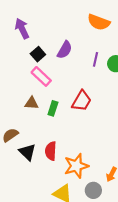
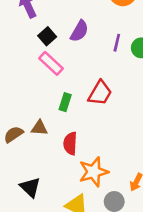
brown triangle: (32, 103) -> (39, 128), moved
red semicircle: (51, 151) -> (70, 143), moved
black triangle: (27, 152) -> (30, 187), moved

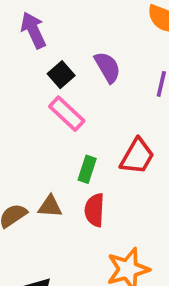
purple semicircle: (79, 31) -> (108, 67), turned -60
red semicircle: (70, 143) -> (95, 210), moved

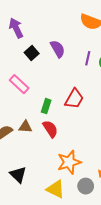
pink rectangle: (67, 114) -> (19, 84), moved
red semicircle: (95, 210) -> (50, 129), turned 144

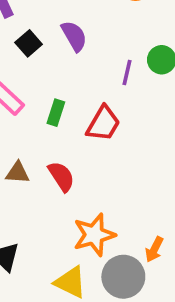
purple line: (88, 58) -> (127, 73), moved
green rectangle: (46, 106) -> (56, 113), moved
gray circle: (86, 186) -> (123, 277), size x1.5

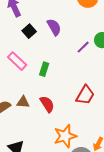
purple line: (127, 73) -> (83, 47), turned 32
red trapezoid: (103, 124) -> (85, 95), moved

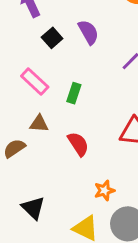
brown triangle: (23, 102) -> (39, 124), moved
orange star: (65, 136) -> (104, 190), size x0.6

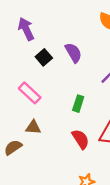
green rectangle: (74, 93) -> (78, 104), moved
red semicircle: (78, 144) -> (81, 139), moved

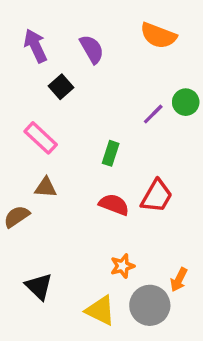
purple semicircle: (73, 53) -> (92, 49), moved
red semicircle: (81, 139) -> (114, 205), turned -36

